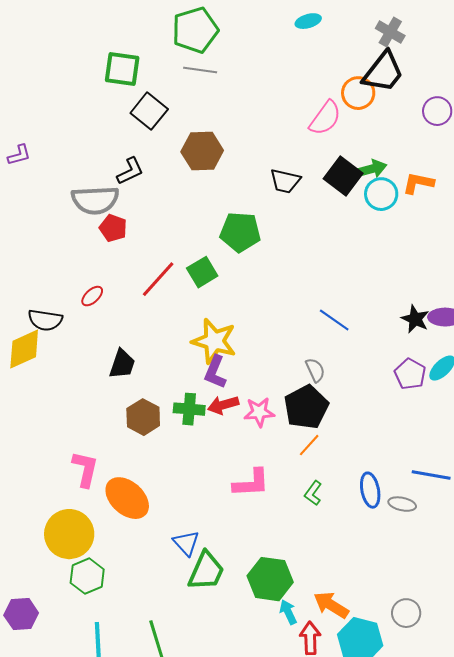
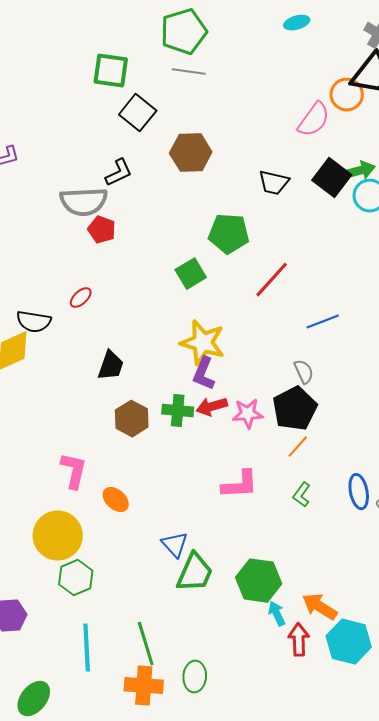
red line: (158, 279) -> (272, 280), moved
blue line: (334, 320) -> (323, 322), turned -56
orange ellipse: (127, 498) -> (116, 500), size x0.6

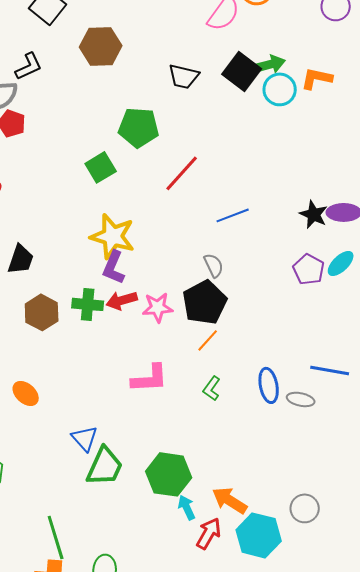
red arrow: (299, 640) -> (209, 533), turned 32

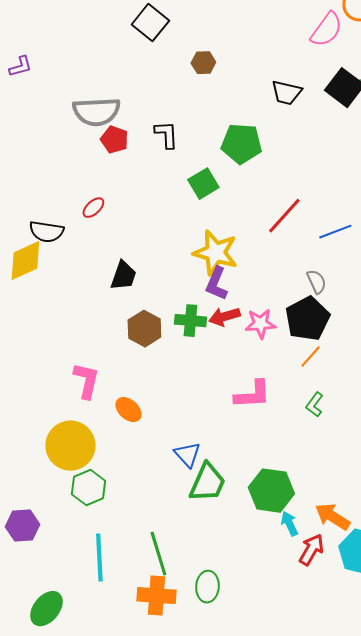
brown hexagon: (101, 46) -> (203, 63), size x0.6
black L-shape: (29, 66) -> (166, 135), moved, turned -68
red line: (182, 173) -> (284, 216), moved

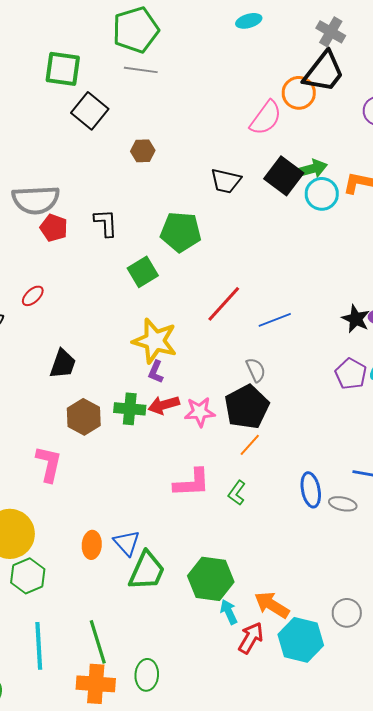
purple L-shape: (216, 284) -> (156, 372), size x0.7
pink L-shape: (86, 381) -> (49, 464), moved
green L-shape: (314, 405) -> (237, 493), moved
orange ellipse: (128, 410) -> (92, 545), moved, turned 52

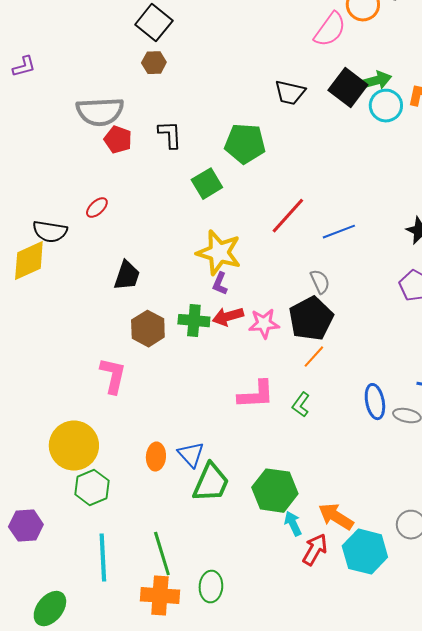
brown hexagon: (143, 151) -> (154, 63), moved

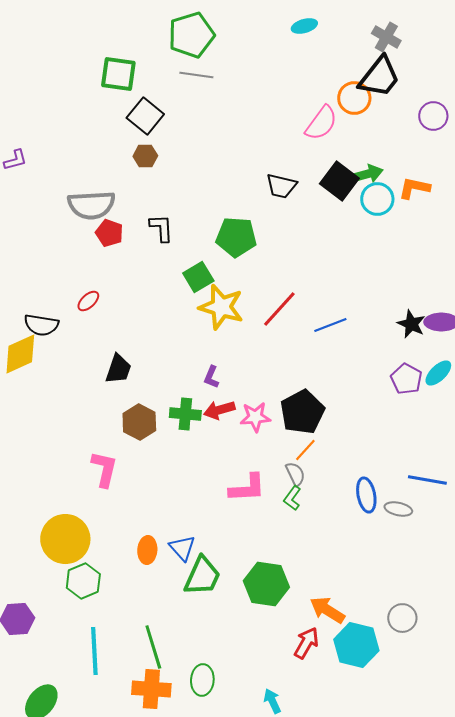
yellow star: (219, 253) -> (221, 307), moved
gray semicircle: (320, 282) -> (295, 474), moved
cyan arrow: (293, 524) -> (272, 701), moved

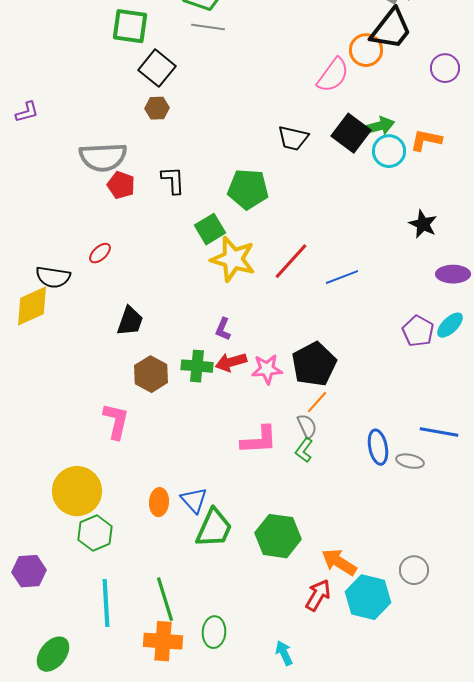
black star: (411, 324) -> (423, 224), moved

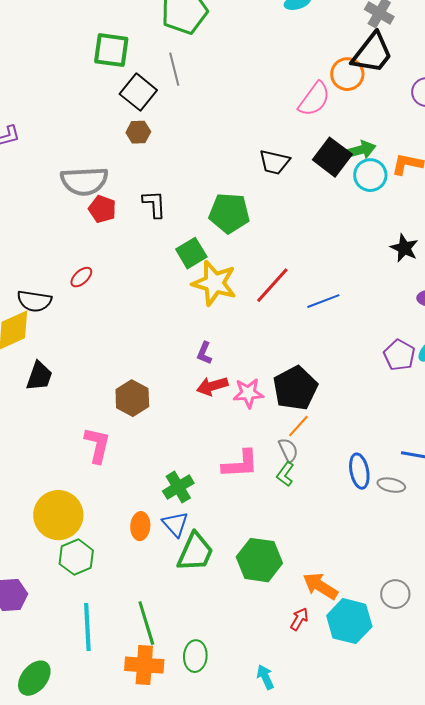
gray line: (208, 27) -> (174, 69), moved, turned 68
black trapezoid: (130, 321) -> (39, 376), moved
green cross: (197, 366) -> (178, 487), moved, turned -36
red arrow: (318, 595) -> (299, 619), size x0.7

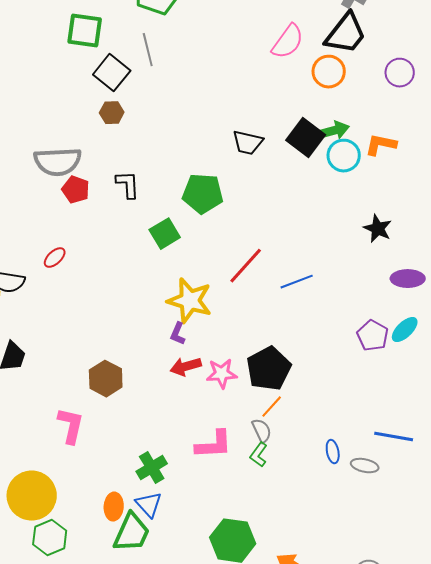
orange circle: (347, 74) -> (329, 72), moved
pink semicircle: (314, 99) -> (288, 42), moved
yellow star: (214, 283) -> (190, 301), moved
blue ellipse: (359, 471) -> (333, 452), size x0.7
green trapezoid: (195, 552) -> (132, 533), moved

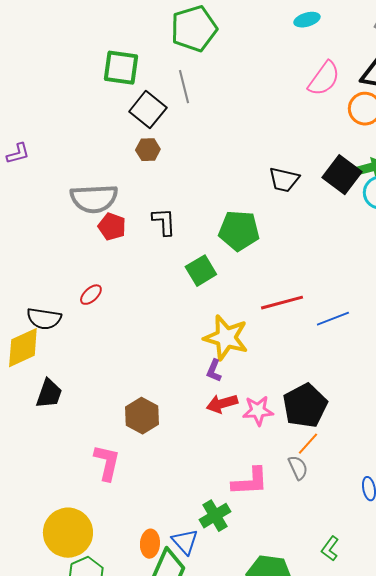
red line: (246, 266) -> (282, 303), turned 33
green L-shape: (259, 455) -> (330, 549), moved
green cross: (152, 468) -> (215, 516), moved

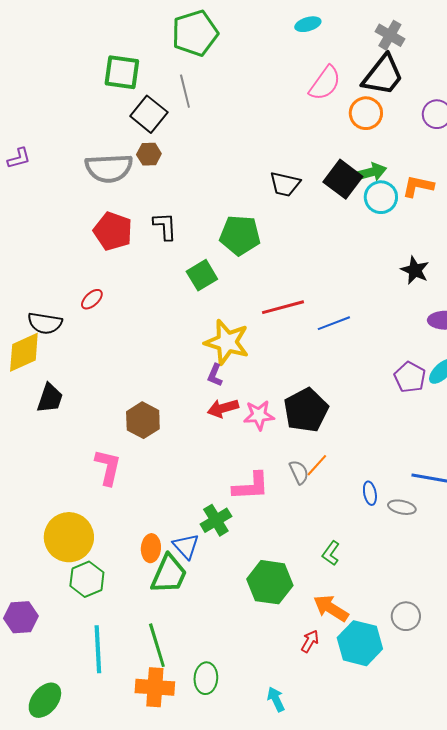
gray semicircle: (94, 199) -> (109, 168), moved
red pentagon: (112, 227) -> (113, 231), size x1.4
orange line: (308, 444) -> (317, 465), moved

